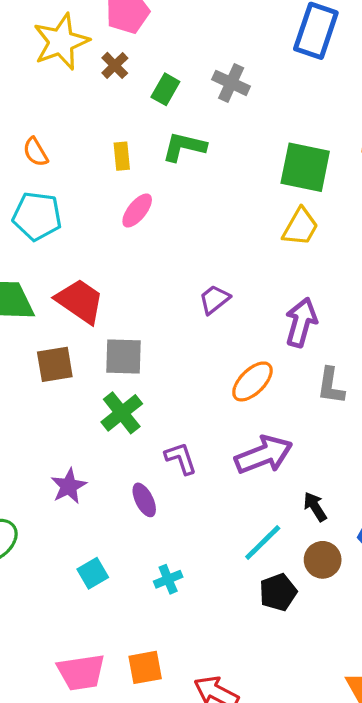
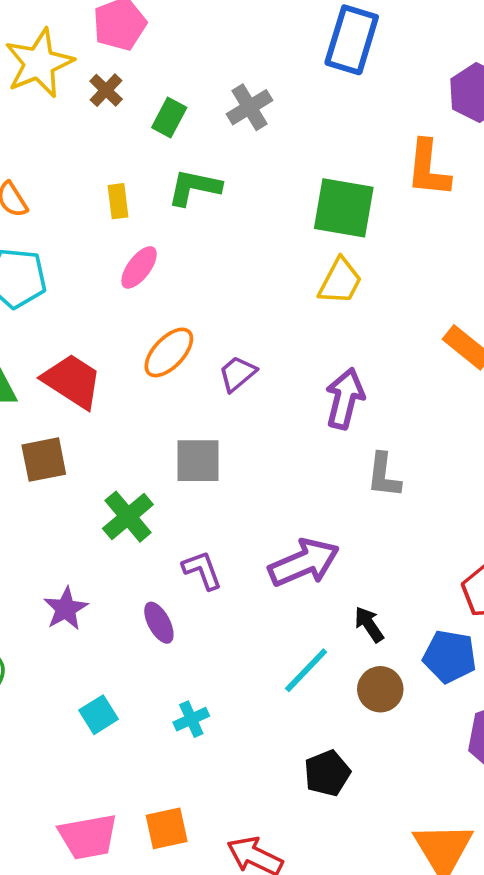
gray cross: (231, 83) -> (250, 107), turned 36
gray square: (123, 356) -> (198, 461), moved
orange ellipse: (252, 381) -> (169, 352), moved
black pentagon: (278, 592) -> (327, 773), moved

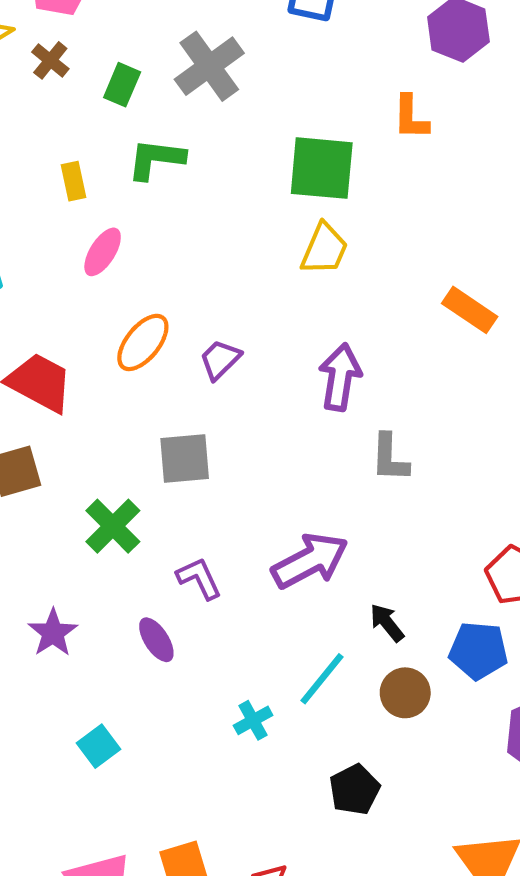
gray cross: (250, 107) -> (209, 66), size x1.4
orange L-shape: (428, 168) -> (411, 117), size x0.7
cyan cross: (191, 719) -> (253, 720), moved

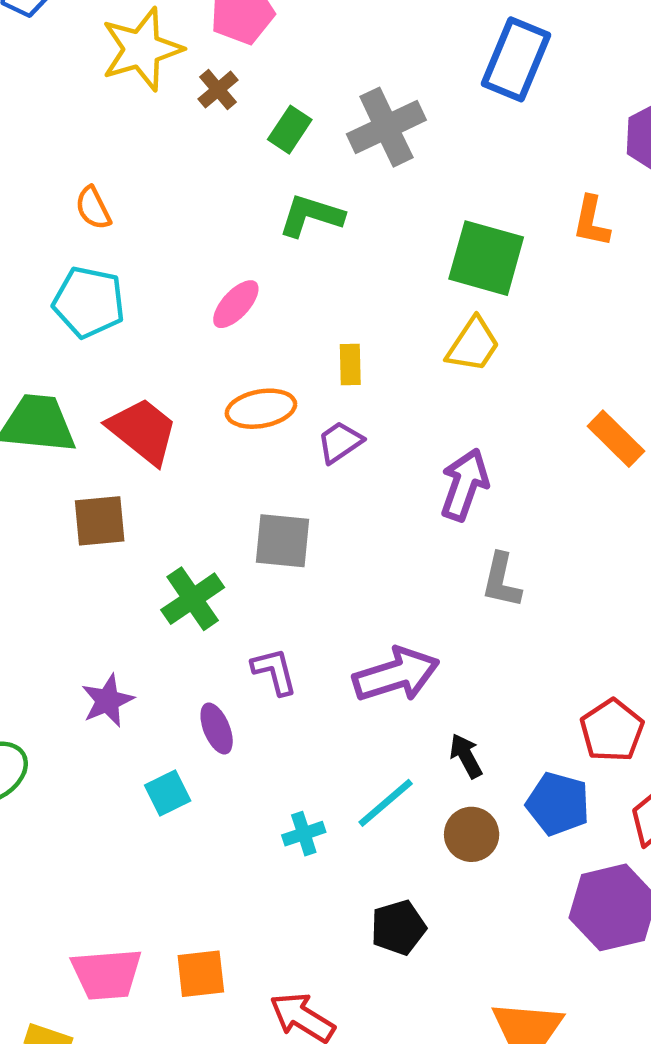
yellow rectangle: (74, 181) -> (350, 364), moved
orange ellipse: (143, 342) -> (261, 409), turned 30
cyan square: (98, 746) -> (168, 793), moved

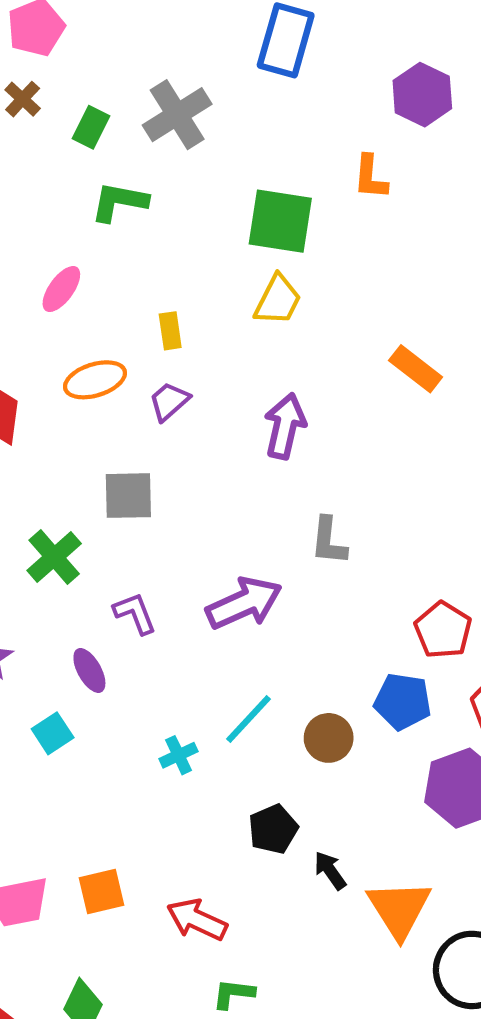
gray L-shape: (501, 581) -> (329, 541), moved
black arrow: (466, 756) -> (330, 870), moved

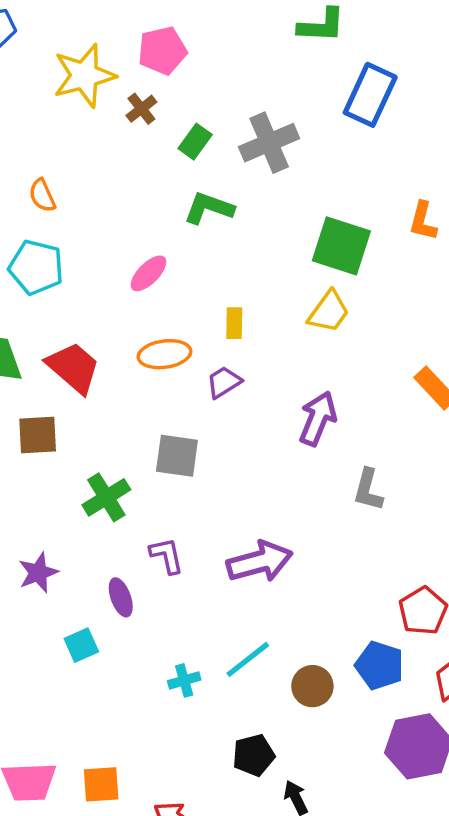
gray L-shape: (329, 541) -> (368, 490), moved

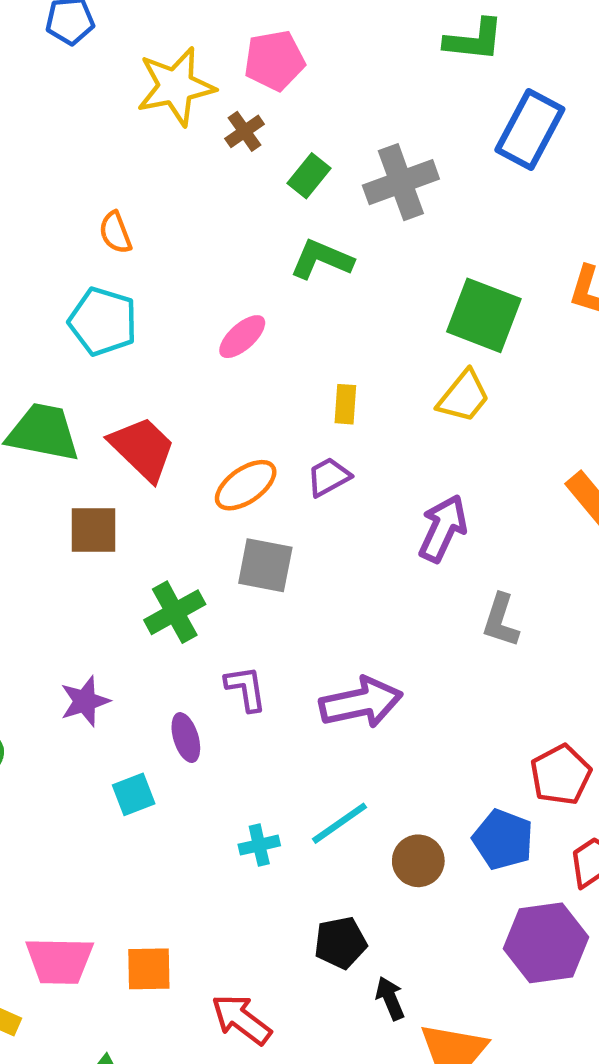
orange ellipse: (164, 354) -> (246, 485), moved, turned -30

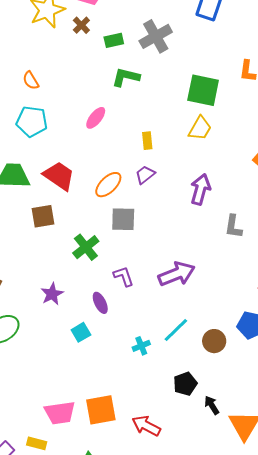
green rectangle: (309, 176) -> (114, 40), turned 48
orange square: (149, 969) -> (101, 410), size x1.4

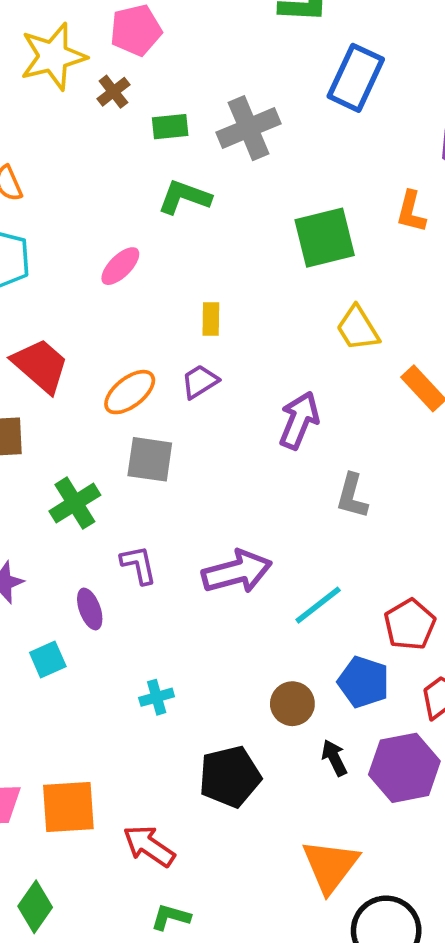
green square: (203, 90) -> (325, 238), turned -32
yellow trapezoid: (200, 128) -> (358, 328), moved, turned 112
cyan line: (176, 330) -> (318, 605), moved
black pentagon: (185, 384) -> (230, 777), size x1.4
black arrow: (212, 405) -> (334, 758), moved

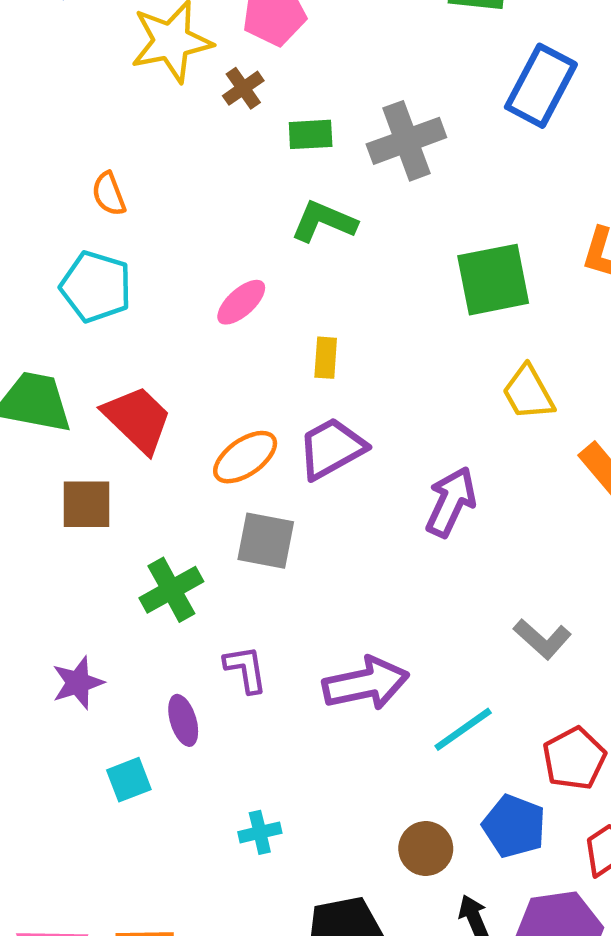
yellow rectangle: (211, 319) -> (326, 358), moved
purple trapezoid: (200, 382) -> (332, 448), size x1.5
gray L-shape: (352, 496) -> (542, 639), moved, turned -66

